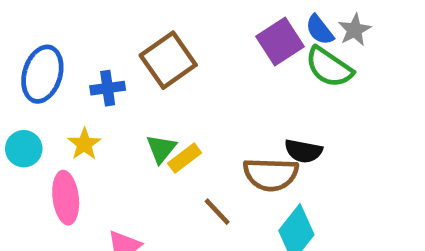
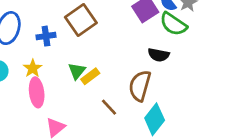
black semicircle: (303, 151) -> (159, 55), moved
brown semicircle: (271, 174) -> (140, 86), turned 104
pink ellipse: (66, 198) -> (37, 92), moved

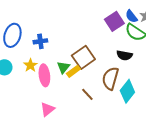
brown square: (81, 20) -> (83, 57), moved
pink ellipse: (37, 92) -> (44, 75), moved
cyan diamond: (155, 119) -> (127, 91), moved

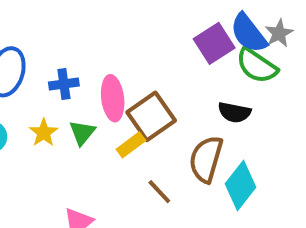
blue semicircle: (131, 16) -> (249, 33), size x1.5
green triangle: (63, 67) -> (82, 133), moved
pink ellipse: (44, 75) -> (113, 98), moved

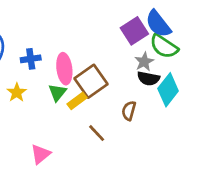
gray star: (279, 33) -> (144, 62), moved
green triangle: (82, 133) -> (57, 92), moved
brown semicircle: (206, 159) -> (129, 111), size x0.6
cyan diamond: (240, 185) -> (168, 90), moved

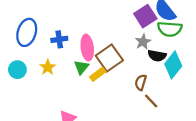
green semicircle: (164, 46) -> (170, 29), turned -30
gray star: (144, 62) -> (143, 42), moved
brown line: (97, 133) -> (151, 101), moved

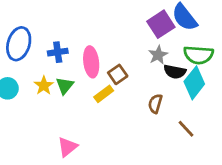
green semicircle: (170, 29) -> (198, 55), moved
brown square: (109, 58) -> (118, 74), size x0.6
green triangle: (81, 67) -> (65, 86), moved
brown line: (151, 101) -> (186, 129), moved

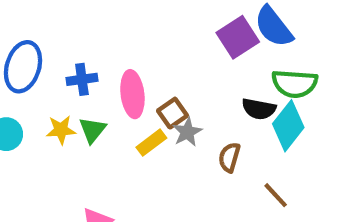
gray star: (158, 55) -> (187, 132), moved
yellow star: (44, 86) -> (61, 130), turned 30

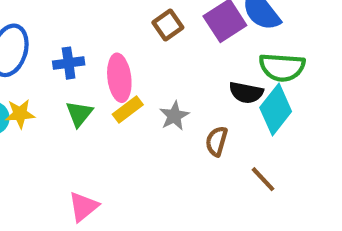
brown square: (172, 113) -> (168, 25), moved
yellow star: (61, 130) -> (20, 114), moved
yellow rectangle: (151, 143) -> (128, 109), moved

